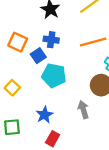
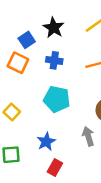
blue square: (38, 56) -> (27, 40), moved

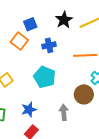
black star: (54, 28) -> (64, 20), moved
blue cross: (54, 60) -> (49, 45), turned -32

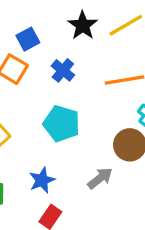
blue cross: (49, 45) -> (63, 70), turned -32
gray arrow: (64, 112) -> (100, 178), turned 63

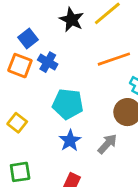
blue cross: (63, 70) -> (48, 62), moved
blue star: (42, 180) -> (70, 141), moved

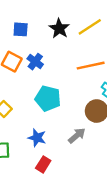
blue square: (28, 39) -> (21, 29), moved, turned 35
blue star: (70, 141) -> (37, 138), moved, turned -30

